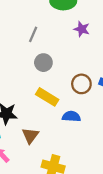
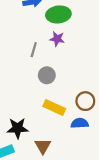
purple star: (82, 29) -> (57, 39), moved
brown circle: (81, 84) -> (85, 101), moved

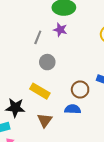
yellow rectangle: (54, 107) -> (40, 91), moved
brown triangle: (43, 146) -> (45, 120), moved

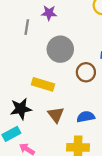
gray circle: (47, 62) -> (60, 49), moved, size x1.5
blue semicircle: (73, 109) -> (86, 117), moved

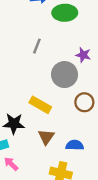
purple star: (49, 13) -> (83, 55), moved

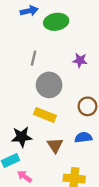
gray circle: (65, 75) -> (49, 85), moved
blue semicircle: (75, 145) -> (83, 137), moved

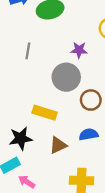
gray circle: (49, 85) -> (66, 77), moved
brown triangle: (55, 145) -> (58, 145), turned 42

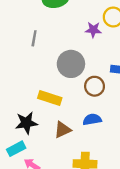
purple star: (79, 50) -> (93, 30), moved

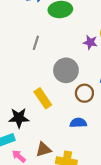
yellow rectangle: (50, 98) -> (43, 98), turned 30
brown triangle: (63, 130) -> (43, 149), moved

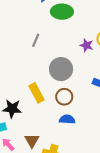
brown circle: (84, 93) -> (64, 97), moved
brown triangle: (43, 149) -> (32, 141), turned -49

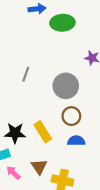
gray line: (36, 40) -> (26, 74), moved
yellow rectangle: (37, 93) -> (43, 132), moved

